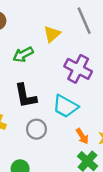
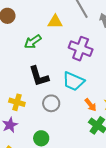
yellow triangle: (52, 34) -> (55, 22), turned 49

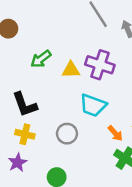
yellow triangle: (55, 22) -> (71, 70), moved
black L-shape: (39, 76) -> (25, 105), moved

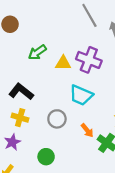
black L-shape: (25, 105) -> (21, 92), turned 145
orange arrow: (115, 133) -> (87, 130), moved

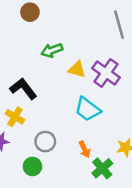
gray circle: (57, 119) -> (45, 142), moved

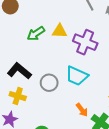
yellow triangle: (77, 69) -> (60, 31), moved
gray circle: (45, 142) -> (49, 83), moved

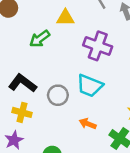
yellow triangle: (60, 31) -> (65, 18), moved
orange arrow: (82, 110) -> (88, 124), moved, turned 152

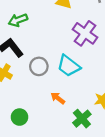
green arrow: (40, 39) -> (18, 20), moved

